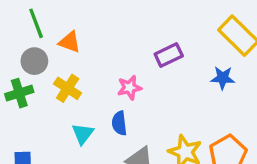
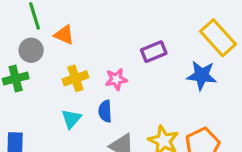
blue star: (223, 78) -> (202, 75), size x1.4
yellow cross: (68, 88) -> (75, 78), moved, turned 35

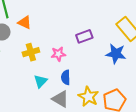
blue semicircle: (105, 111) -> (66, 77), moved
cyan triangle: (71, 119) -> (41, 81), moved

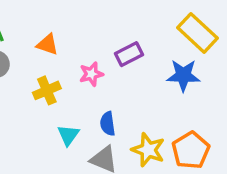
orange triangle: (25, 22) -> (47, 44), moved
pink star: (58, 54) -> (91, 74), moved

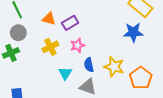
purple rectangle: (129, 54) -> (70, 23), moved
pink star: (91, 74) -> (77, 45), moved
yellow star: (148, 150) -> (114, 67), moved

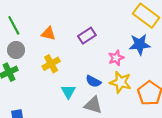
purple rectangle: (70, 23) -> (87, 36), moved
pink star: (77, 45) -> (116, 58), moved
blue semicircle: (89, 65) -> (93, 81), turned -48

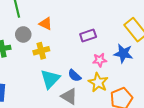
purple rectangle: (87, 36) -> (88, 35), moved
gray circle: (16, 50) -> (23, 34), moved
cyan triangle: (68, 92) -> (50, 79), size x1.5

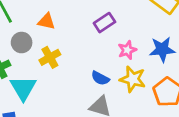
blue star: (123, 53) -> (162, 49), moved
cyan triangle: (50, 79) -> (23, 88), moved

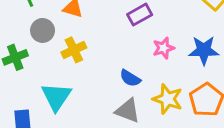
yellow star: (133, 79) -> (168, 99), moved
cyan triangle: (23, 88) -> (56, 97), moved

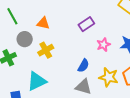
blue semicircle: (130, 78) -> (83, 66), turned -88
cyan triangle: (56, 97) -> (37, 81), turned 35

